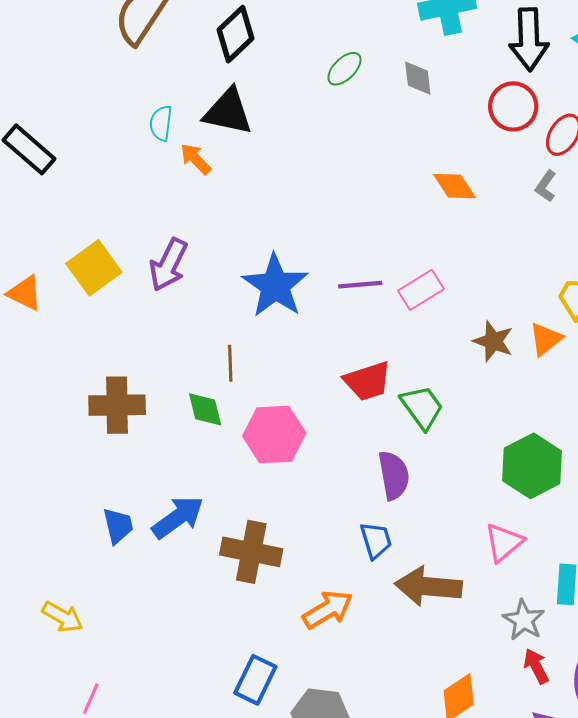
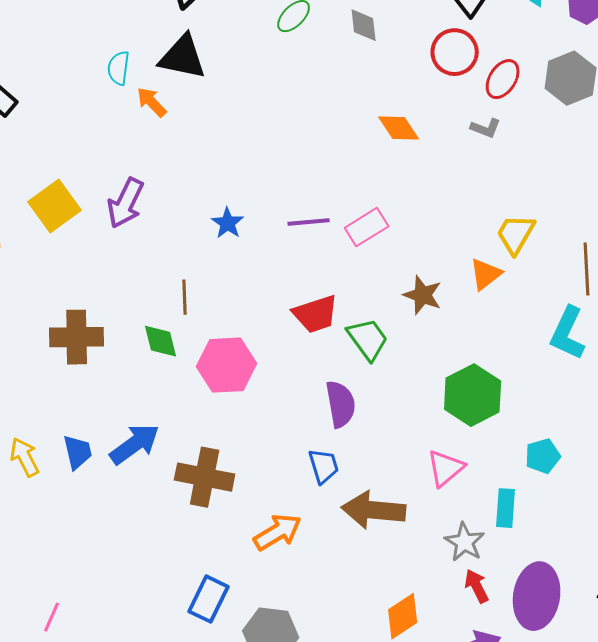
gray L-shape: (546, 186) -> (486, 128), turned -104
blue star: (275, 286) -> (228, 223), size x0.5
brown star: (493, 341) -> (423, 295), moved
yellow arrow: (63, 617) -> (25, 457), moved, turned -147

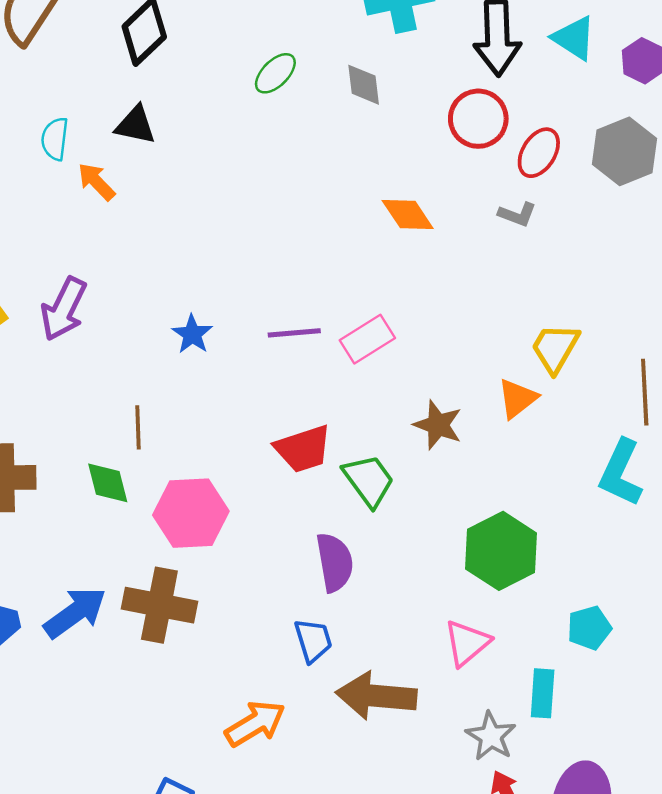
black triangle: (183, 57) -> (135, 125), size x0.7
brown cross: (205, 477) -> (159, 605), moved

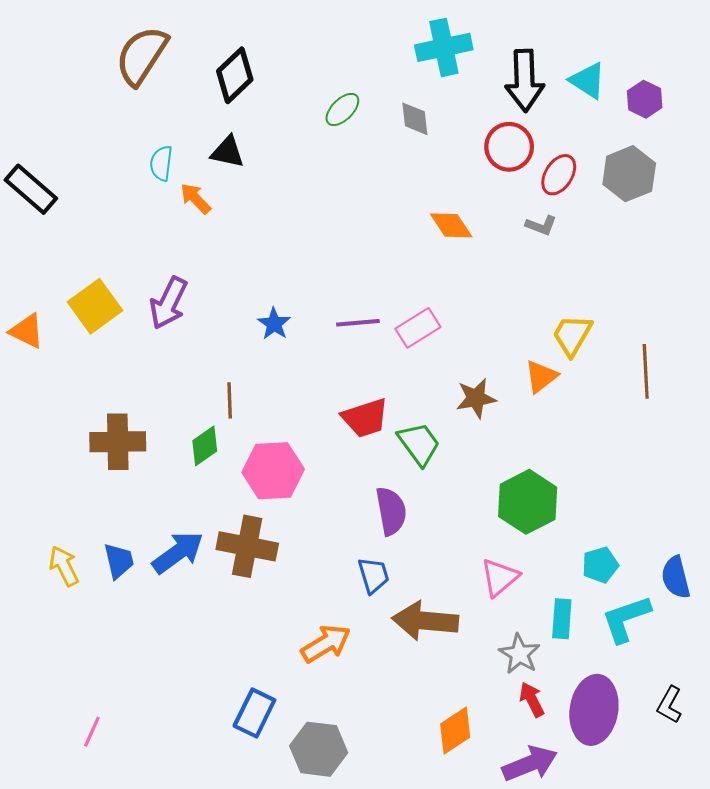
brown star: (438, 425) -> (476, 398), turned -30
cyan L-shape: (621, 473) -> (626, 619), moved, turned 46
green diamond: (108, 483) -> (205, 446), turned 69

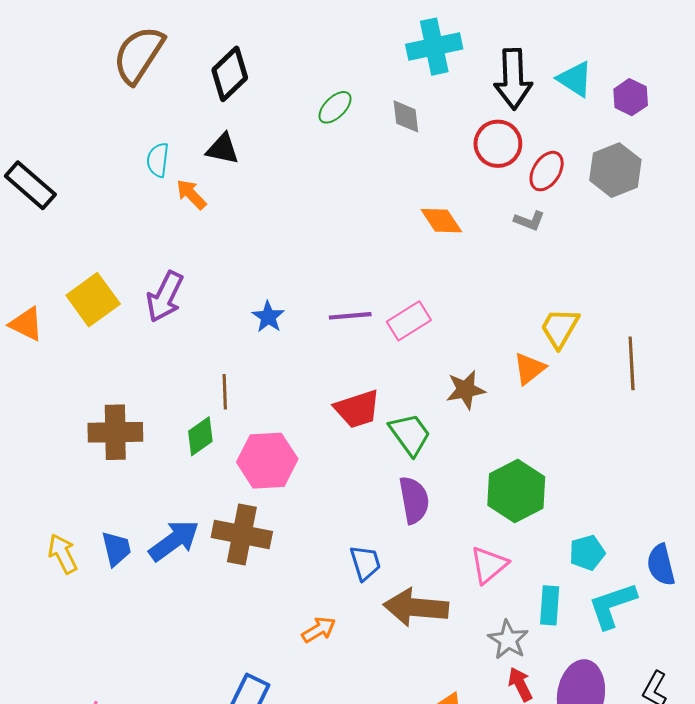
purple semicircle: (391, 511) -> (414, 500), moved
orange arrow: (326, 644) -> (319, 630), size x0.7

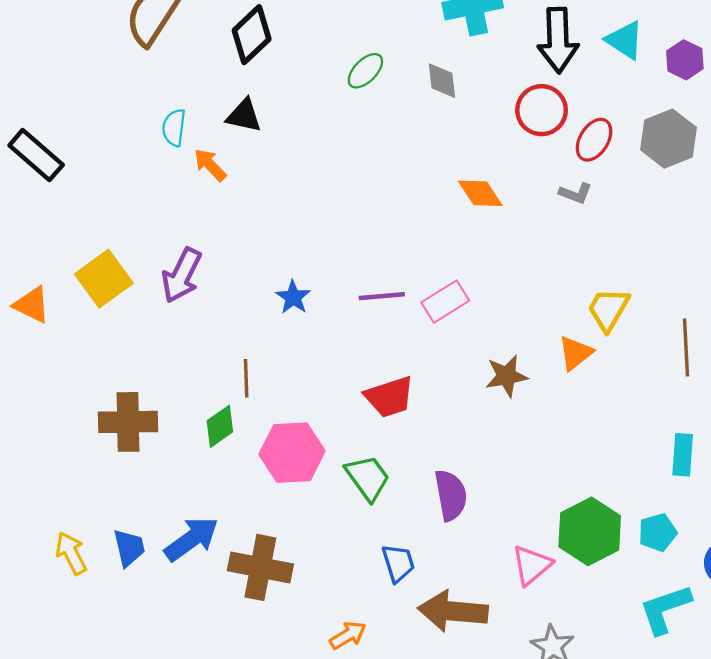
green trapezoid: (410, 434) -> (368, 478), moved
green hexagon: (516, 491) -> (590, 531), moved
brown cross: (242, 534) -> (260, 567), moved
cyan pentagon: (587, 553) -> (657, 532), moved
cyan rectangle: (550, 605) -> (683, 455), moved

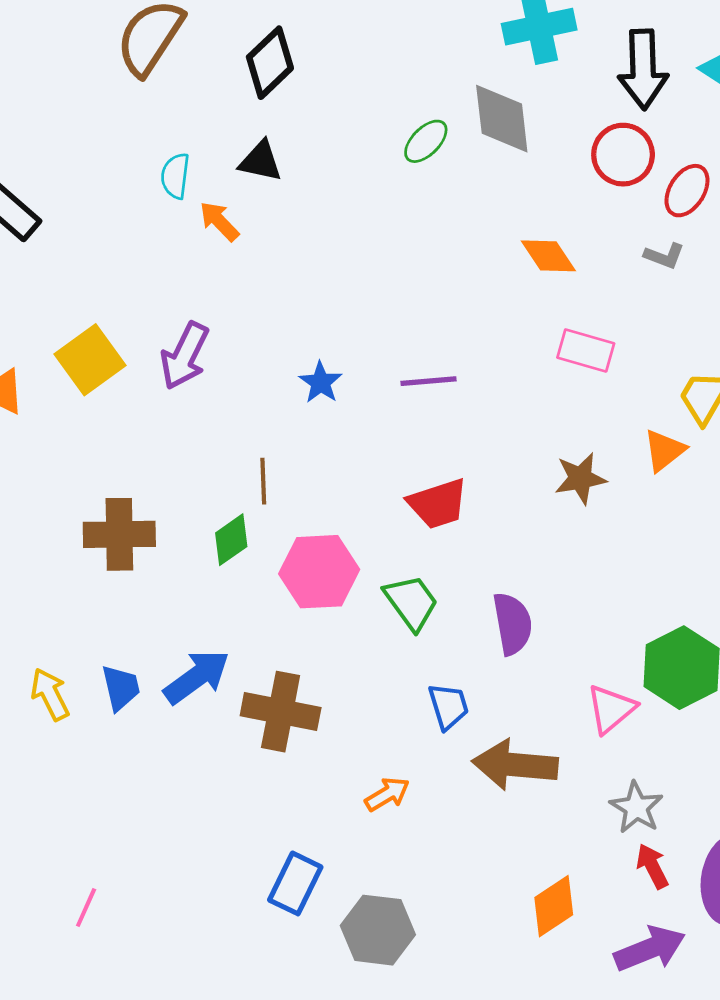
green ellipse: (365, 71) -> (426, 141), moved
gray diamond: (442, 81) -> (502, 119), size x1.6
pink rectangle: (445, 302) -> (586, 350), moved, turned 48

